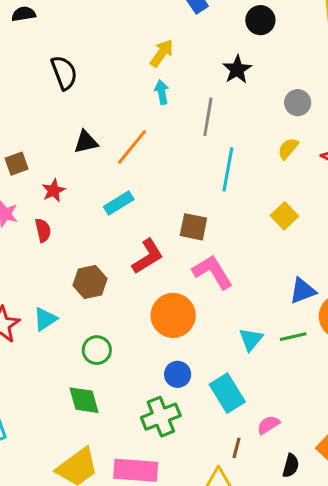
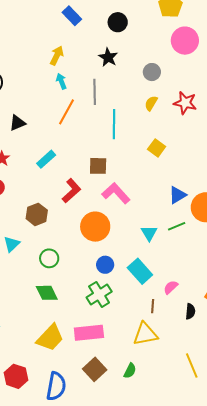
orange line: (132, 147) -> (66, 112), moved

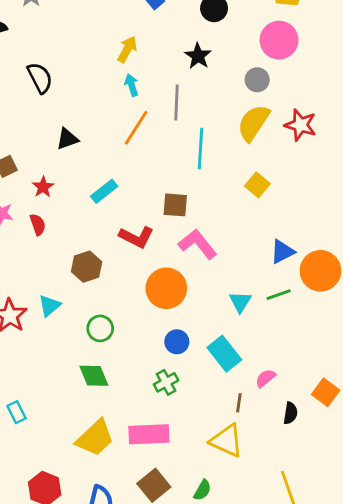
pink circle: (185, 41) -> (279, 40), moved
yellow semicircle: (151, 103) -> (253, 123), size x1.8
red L-shape: (71, 191) -> (136, 237), turned 65
green cross: (99, 294) -> (166, 382), size x0.7
yellow triangle: (145, 334) -> (227, 441), turned 32

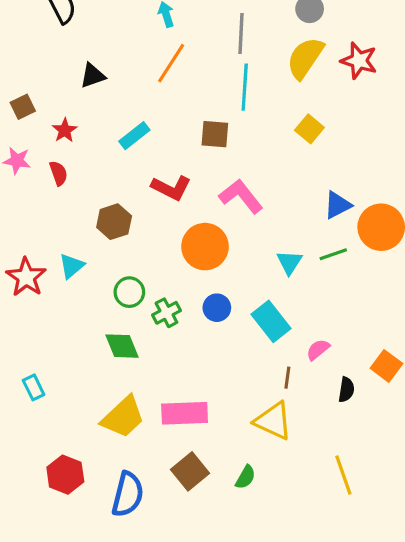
gray line: (176, 103) -> (241, 34), moved
brown square: (175, 205) -> (215, 134), moved
green cross: (166, 382) -> (166, 313), moved

